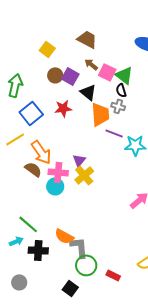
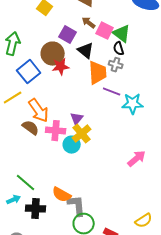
brown circle: (55, 75) -> (53, 54), moved, size x1.5
cyan circle: (55, 186) -> (72, 145), moved

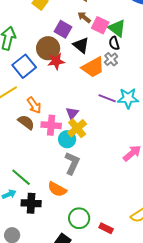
gray cross: (116, 65) -> (111, 59), turned 32
orange trapezoid: (98, 73) -> (93, 67), turned 65
purple line: (112, 92) -> (107, 98), moved
orange arrow: (39, 111) -> (34, 105), size x0.7
gray L-shape: (77, 206) -> (72, 163), moved, turned 30

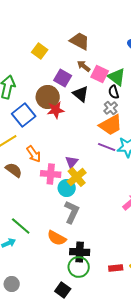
orange trapezoid: (93, 67) -> (111, 125), moved
brown semicircle: (26, 122) -> (14, 170), moved
black cross: (31, 203) -> (80, 252), moved
red rectangle: (106, 228) -> (116, 268), moved, turned -32

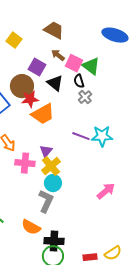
black semicircle: (114, 92) -> (79, 81), moved
orange trapezoid: (111, 125) -> (43, 114), moved
cyan circle: (67, 188) -> (53, 183), moved

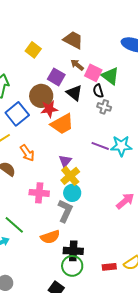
gray cross: (85, 97) -> (104, 107), turned -32
pink cross: (25, 163) -> (39, 193), moved
orange semicircle: (31, 227) -> (50, 237), turned -48

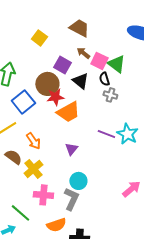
cyan star: (121, 146) -> (127, 134), turned 30
yellow cross: (70, 176) -> (33, 169), moved
pink cross: (39, 193) -> (43, 195), moved

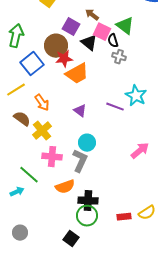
pink square: (99, 61) -> (102, 32), moved
purple line: (106, 134) -> (115, 107), moved
purple triangle: (71, 149) -> (80, 111), turned -32

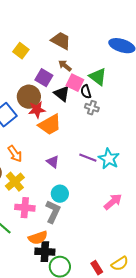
cyan star: (136, 96) -> (109, 159), moved
black cross: (88, 201) -> (45, 252), moved
red rectangle: (124, 217) -> (97, 268), turned 64

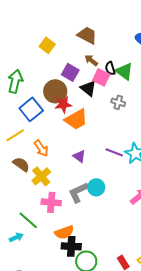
black semicircle: (86, 92) -> (110, 68), moved
cyan circle: (60, 194) -> (96, 187), moved
gray L-shape: (53, 212) -> (78, 192), moved, turned -140

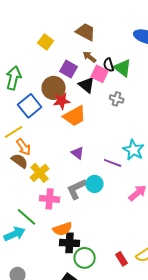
orange arrow: (41, 148) -> (24, 147), moved
purple line: (114, 152) -> (113, 163), moved
cyan arrow: (16, 237) -> (15, 234), size x1.5

